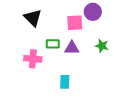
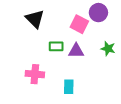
pink square: (75, 23) -> (79, 24), turned 30
pink cross: (33, 59) -> (35, 74), moved

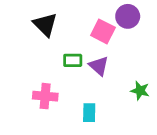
green star: (108, 49) -> (140, 91), moved
purple triangle: (76, 51) -> (99, 66), turned 42

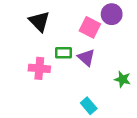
pink cross: (45, 96) -> (39, 68), moved
cyan rectangle: (89, 113) -> (89, 106), moved, turned -42

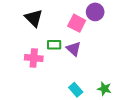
green star: (122, 79) -> (104, 89), moved

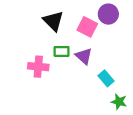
black triangle: (34, 18) -> (53, 21), moved
cyan rectangle: (76, 90) -> (106, 78), moved

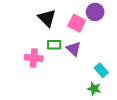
cyan rectangle: (106, 78) -> (101, 70), moved
green star: (119, 102) -> (94, 89), moved

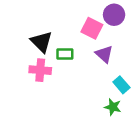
black triangle: (47, 18) -> (41, 42), moved
purple triangle: (74, 49) -> (104, 54), moved

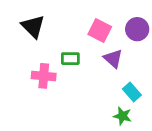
purple circle: (114, 15) -> (137, 29), moved
black triangle: (41, 42) -> (33, 26), moved

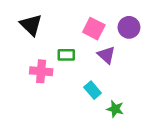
cyan rectangle: (132, 92) -> (93, 90), moved

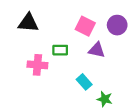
black triangle: (31, 25) -> (28, 23), turned -40
purple triangle: (106, 55) -> (97, 50), turned -30

